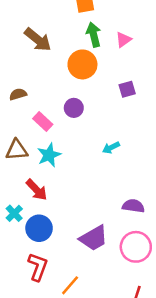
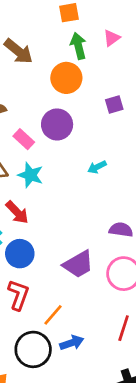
pink triangle: (123, 40) -> (112, 38), moved
purple circle: (74, 108) -> (57, 124), size x1.5
cyan star: (49, 155) -> (30, 175), turned -30

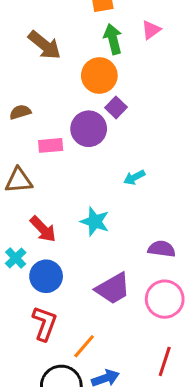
purple square: (114, 105) -> (116, 107), moved, turned -30
pink rectangle: (24, 139) -> (51, 145), turned -48
cyan star: (30, 175) -> (95, 222), moved

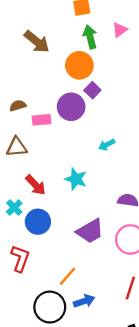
brown semicircle: (20, 112) -> (18, 106), moved
red L-shape: (45, 323) -> (20, 258), moved

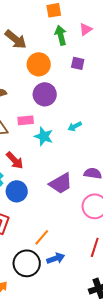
orange circle: (79, 65) -> (39, 64), moved
purple square: (92, 90) -> (78, 63), moved, turned -32
pink rectangle: (41, 120) -> (26, 120), moved
cyan star: (76, 179) -> (44, 136), moved
purple trapezoid: (90, 231) -> (61, 183), moved

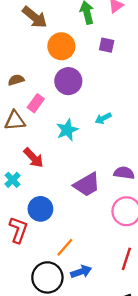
pink rectangle: (26, 120) -> (36, 103), moved, turned -49
cyan star: (44, 136) -> (67, 130), turned 30
blue circle: (17, 191) -> (40, 209), moved

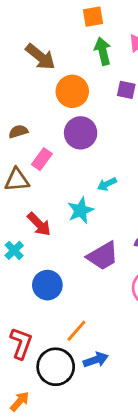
cyan arrow: (103, 118) -> (107, 184), moved
cyan star: (67, 130) -> (81, 210), moved
red L-shape: (18, 230) -> (21, 343), moved

